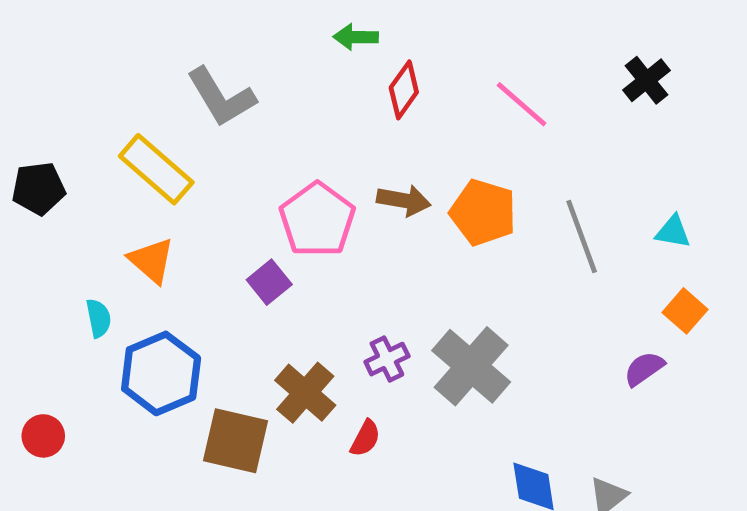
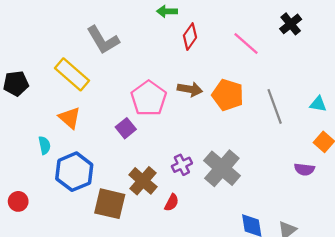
black cross: (647, 80) -> (291, 24), moved
purple semicircle: (644, 369) -> (304, 169), turned -138

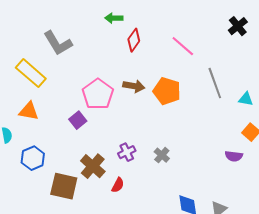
black cross: (291, 24) -> (238, 26), moved
gray line: (275, 106) -> (215, 83), moved
orange triangle: (70, 118) -> (29, 111), turned -30
gray cross: (222, 168) -> (162, 155), size x0.5
blue hexagon: (74, 172) -> (33, 158), size x0.7

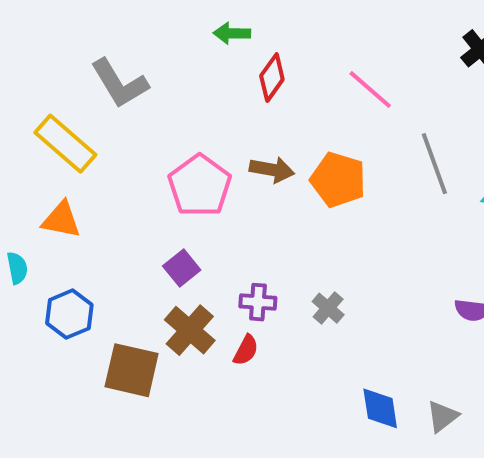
purple square: (78, 120) -> (182, 268), moved
purple cross: (127, 152) -> (258, 302), turned 30
red semicircle: (118, 185) -> (246, 350), moved

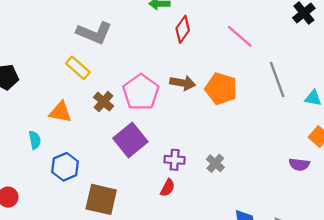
gray L-shape: (119, 83) -> (94, 33), turned -36
yellow rectangle: (65, 144) -> (78, 68), moved, size x0.7
purple square: (182, 268) -> (130, 140), size x1.6
brown cross: (190, 330) -> (104, 102), moved, size x0.7

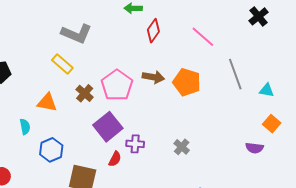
purple cross: (175, 160) -> (135, 144), moved
red semicircle: (168, 188) -> (115, 159), moved

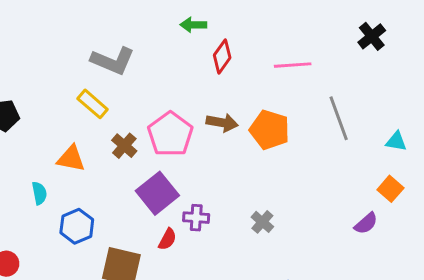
pink line: (203, 37) -> (293, 65), turned -45
cyan triangle: (267, 90) -> (396, 141), moved
purple semicircle: (254, 148) -> (366, 223), turned -48

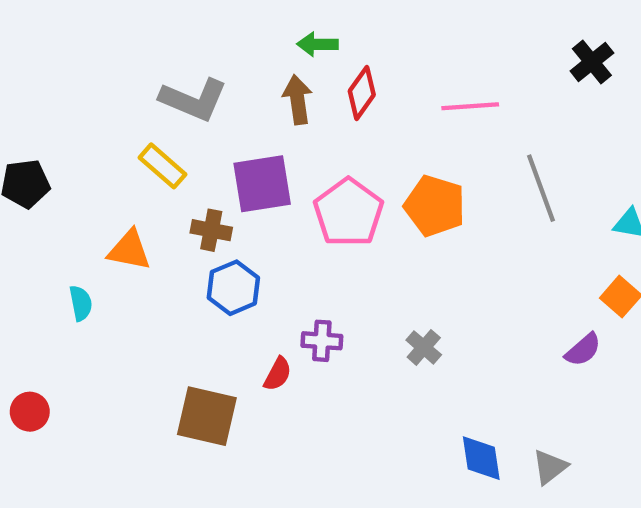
brown arrow: (222, 123) -> (298, 100), moved, turned -108
pink pentagon: (170, 134) -> (348, 212), moved
brown cross: (124, 146) -> (211, 230), turned -30
purple square: (157, 193) -> (262, 184), moved, turned 30
blue hexagon: (77, 226) -> (233, 288), moved

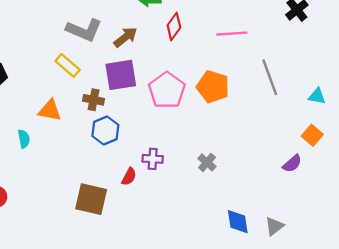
brown arrow: (298, 100) -> (125, 37), moved, turned 60

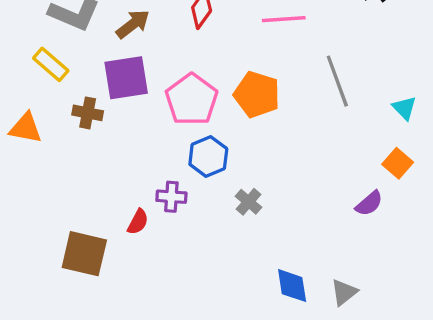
cyan triangle: (317, 96) -> (404, 108), turned 36
blue hexagon: (105, 131) -> (208, 157), moved

